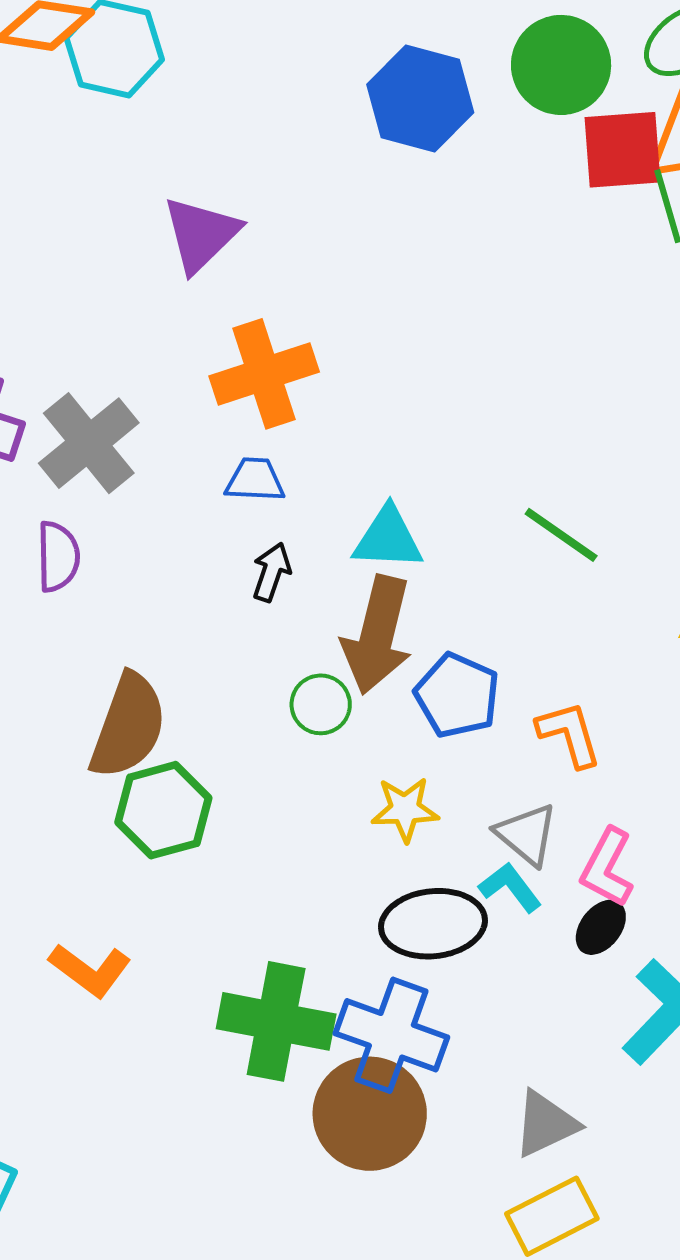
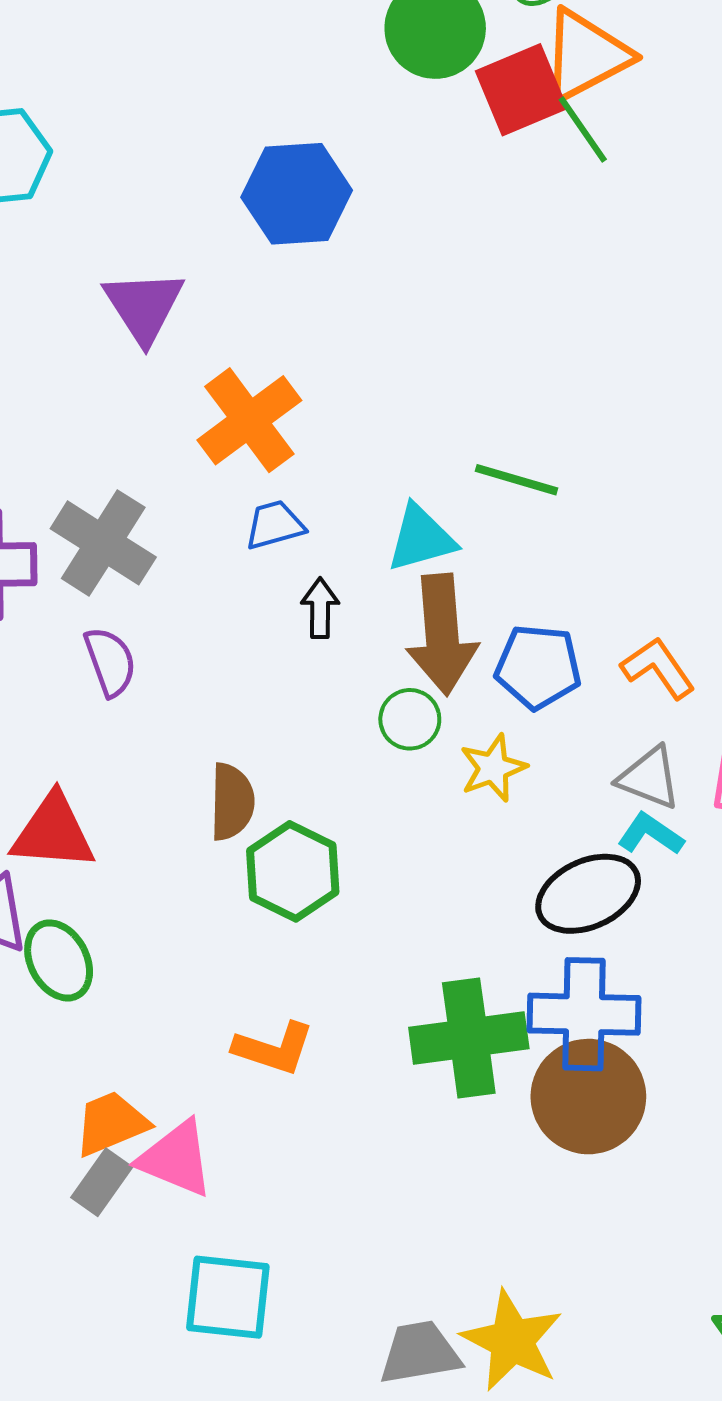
blue hexagon: (420, 99) -> (297, 194), moved
green line: (561, 535) -> (517, 480), moved
brown semicircle: (128, 726) -> (232, 802), size x0.7
yellow star: (405, 809) -> (493, 768), moved

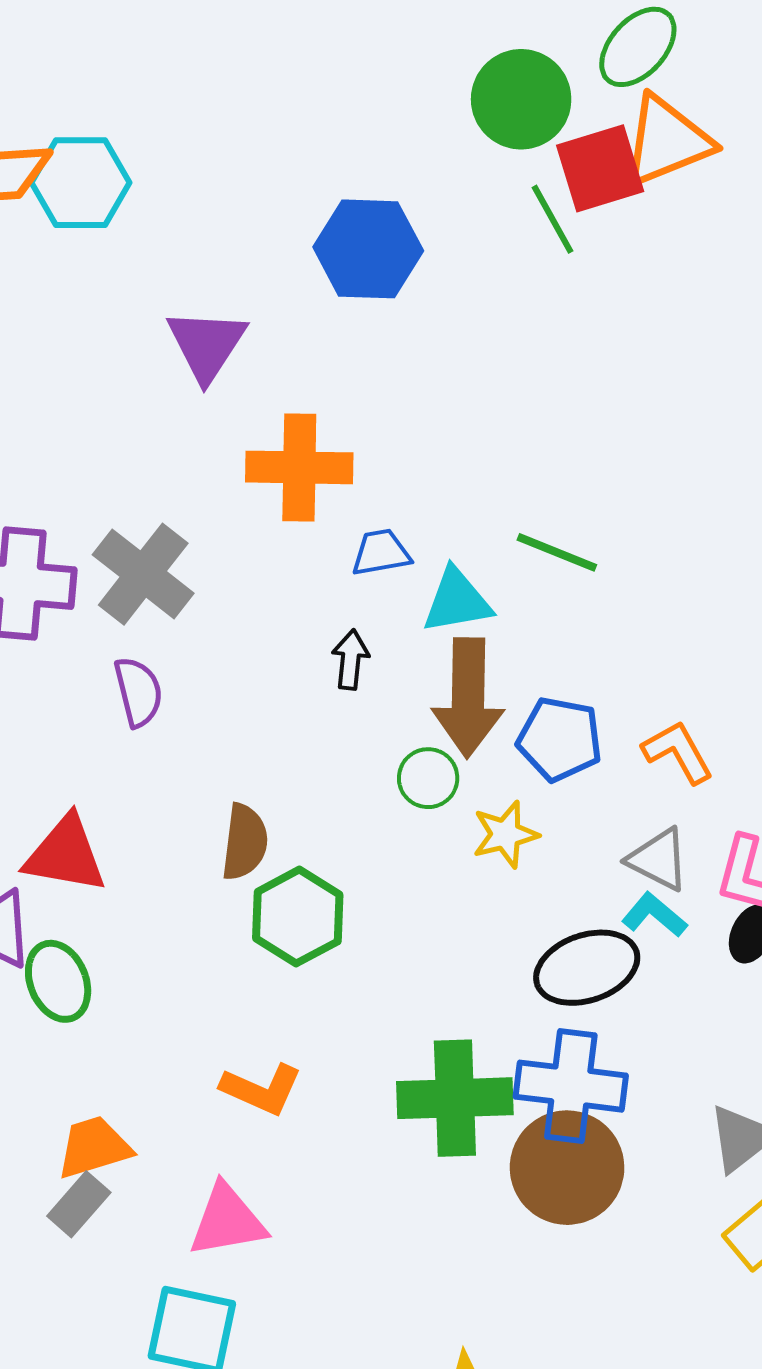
green line: (583, 130) -> (552, 219), moved
orange cross: (249, 420) -> (299, 467), turned 32
blue trapezoid: (275, 525) -> (381, 553), moved
pink triangle: (176, 1159) -> (227, 1221), moved, turned -38

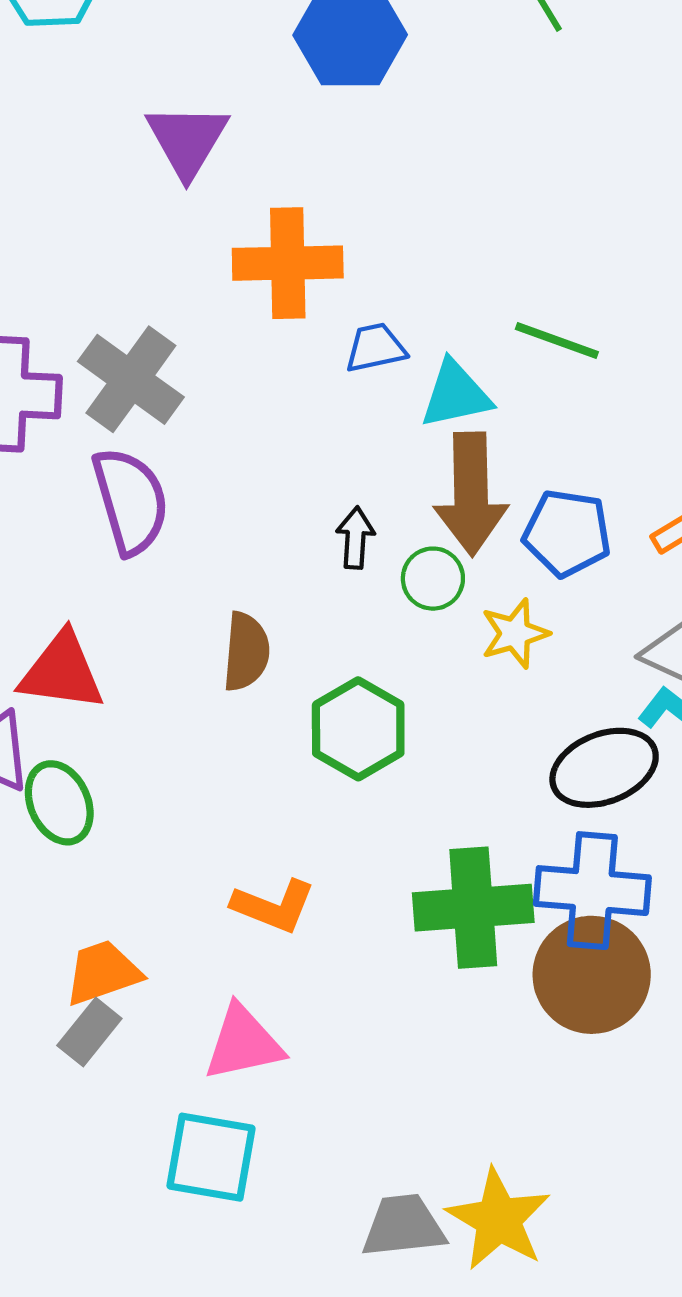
black arrow: (351, 660) -> (355, 538), moved
purple semicircle: (138, 692) -> (131, 501), size x1.5
green hexagon: (298, 917) -> (358, 729), moved

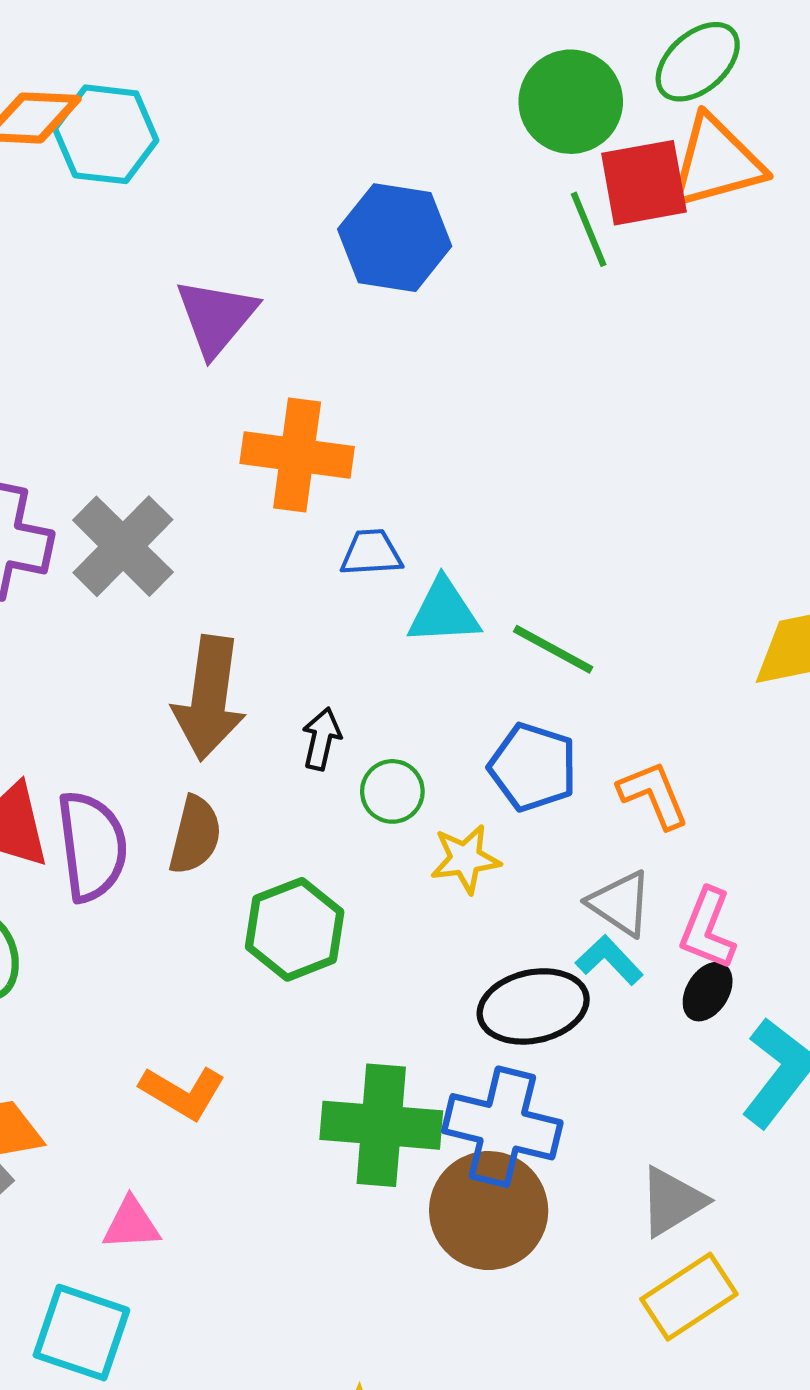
green line: (557, 341) -> (553, 649), moved
brown arrow: (471, 494) -> (209, 698), moved
purple semicircle: (131, 501) -> (92, 846), moved
pink triangle: (243, 1043) -> (131, 1224), size x0.7

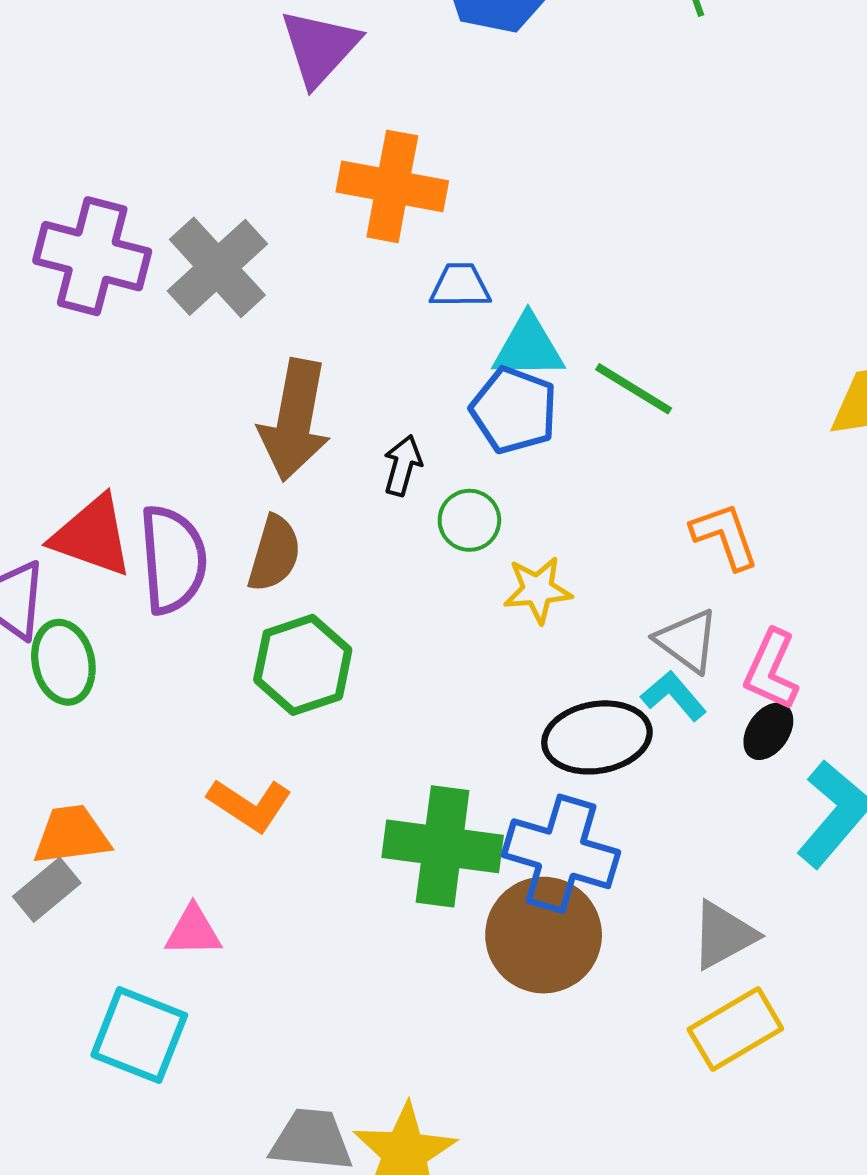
blue pentagon: (533, 767) -> (514, 410), moved
green hexagon: (295, 929) -> (303, 665), moved

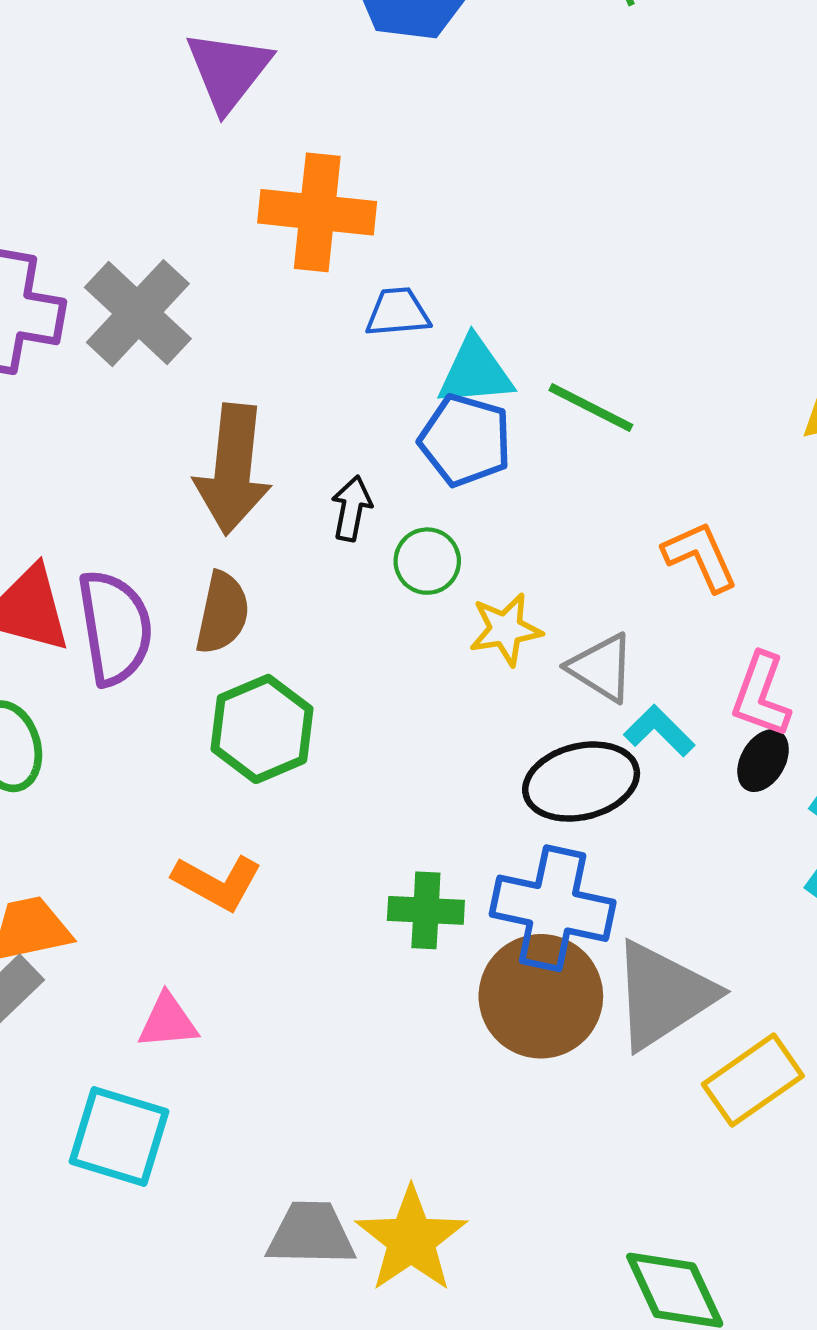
gray triangle: (687, 641) -> (601, 668), moved
green cross: (443, 846) -> (426, 910), size x0.6
gray triangle: (724, 935) -> (663, 995), moved, size x1.5

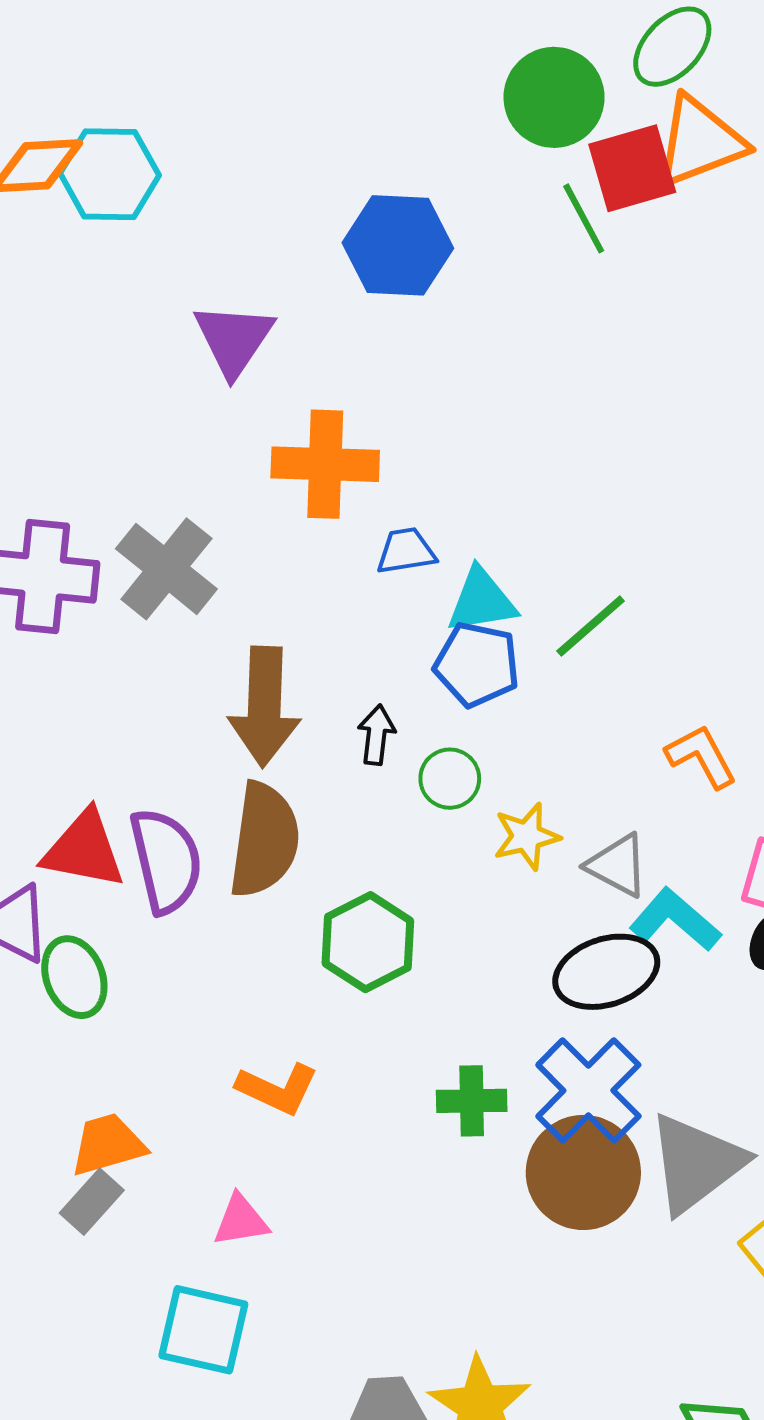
green line: (591, 407) -> (591, 626), turned -64
brown semicircle: (222, 613) -> (264, 840), size x1.5
green hexagon: (262, 729) -> (368, 942), moved
cyan L-shape: (659, 731) -> (675, 920), size x1.4
blue cross: (553, 908) -> (588, 1091), turned 37

